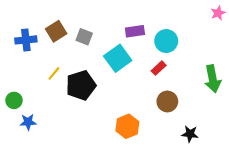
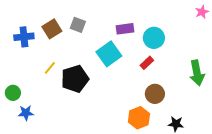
gray square: (84, 37) -> (78, 25), moved
orange hexagon: (127, 126) -> (139, 118), moved

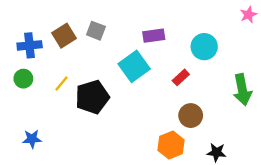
cyan circle: (154, 38) -> (204, 47), moved
green circle: (13, 93) -> (23, 79), moved

